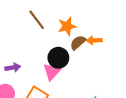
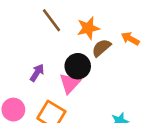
orange arrow: (94, 40) -> (130, 39), moved, turned 32
purple arrow: (13, 68) -> (37, 73), moved, turned -48

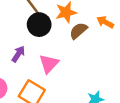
black circle: (78, 66) -> (39, 25), moved

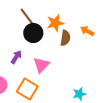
brown semicircle: (78, 31) -> (65, 38), turned 140

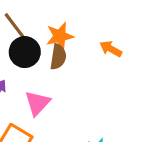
brown semicircle: (65, 38) -> (58, 57), moved

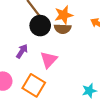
brown semicircle: (58, 57) -> (63, 29), turned 84

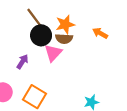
pink triangle: (49, 60) -> (53, 53), moved

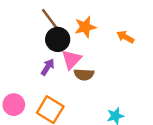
brown semicircle: (64, 39) -> (84, 75), moved
purple arrow: (22, 62) -> (48, 67), moved

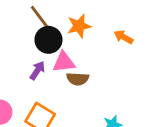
pink triangle: (71, 59) -> (64, 62), turned 40

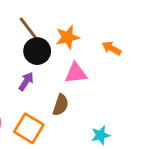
pink triangle: (64, 62) -> (76, 73), moved
brown semicircle: (78, 79) -> (61, 105), moved, turned -75

